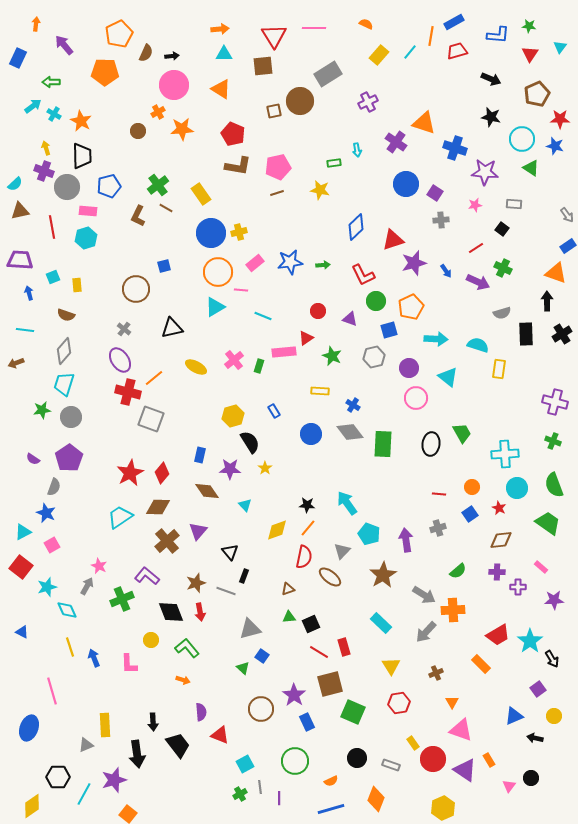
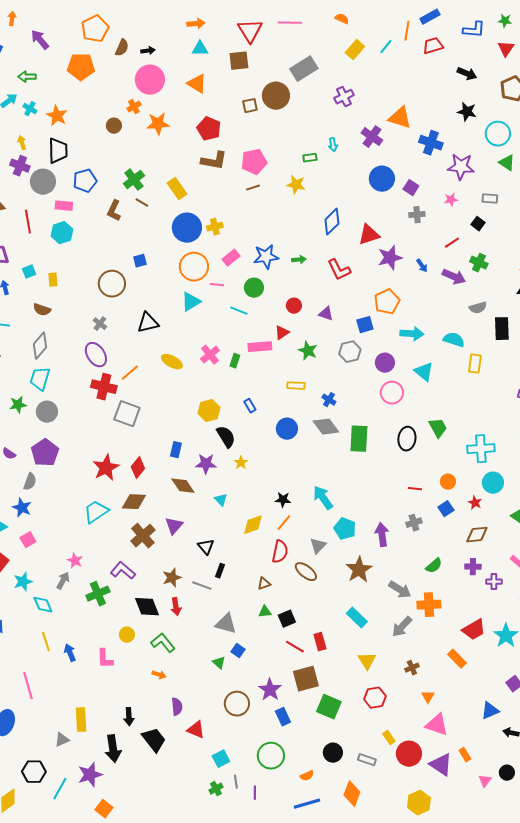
green circle: (376, 301) -> (254, 288), moved
gray triangle: (250, 629) -> (226, 624), turned 30

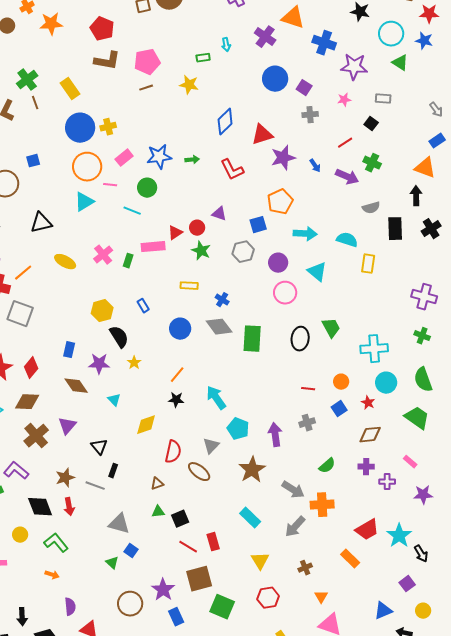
brown line: (142, 203) -> (35, 103), turned 40
red circle: (294, 306) -> (197, 228), moved
orange line: (284, 523) -> (177, 375), moved

